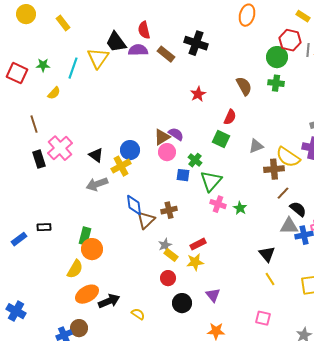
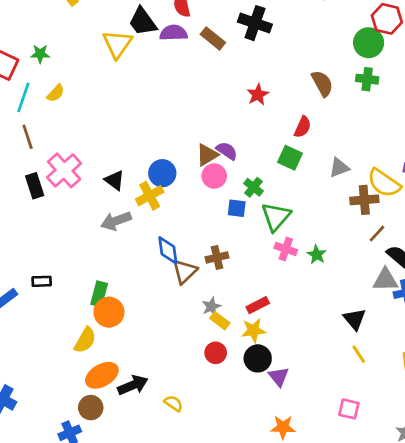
cyan line: (73, 68) -> (23, 97), moved
black circle: (182, 303) -> (258, 358), moved
brown circle: (79, 328) -> (91, 408), moved

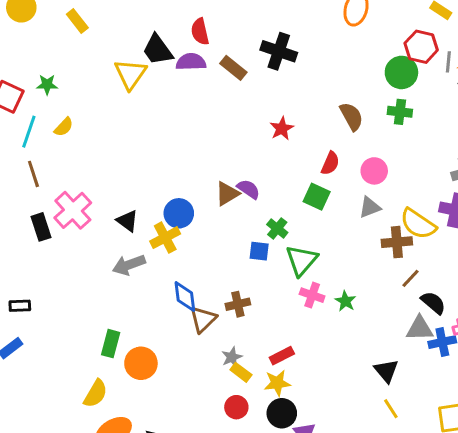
pink circle: (214, 176) -> (374, 171), moved
black rectangle: (42, 281) -> (20, 306), moved
orange circle: (109, 312) -> (141, 363), moved

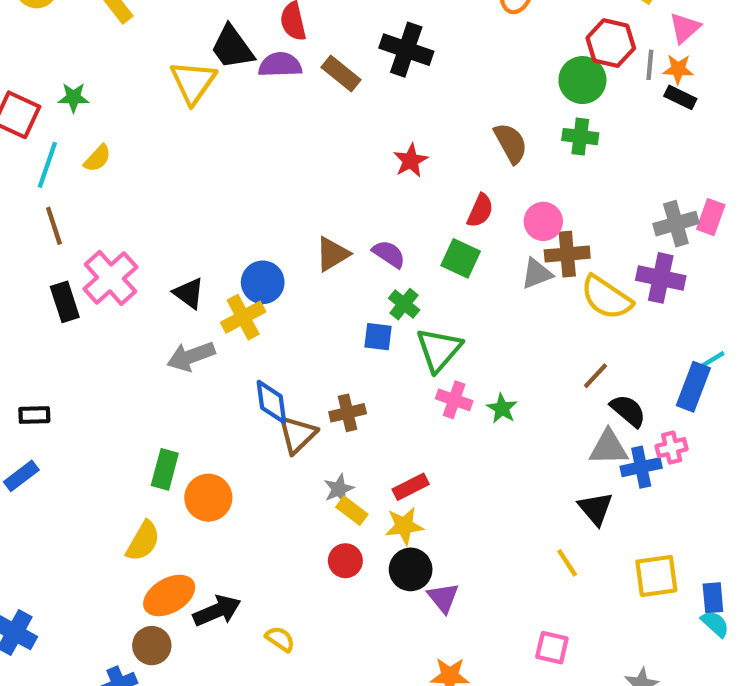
purple semicircle: (248, 189) -> (389, 254), moved
brown cross: (397, 242) -> (567, 254), moved
black triangle: (386, 371) -> (595, 509), moved

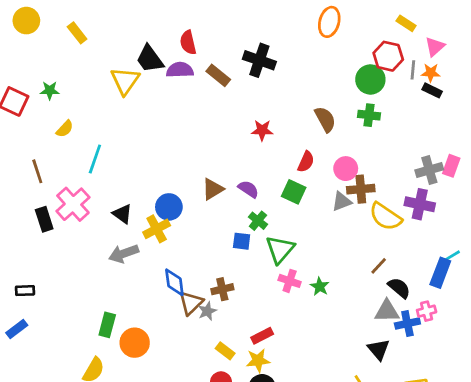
red star: (411, 161) -> (262, 130), turned 30
cyan line: (47, 165) -> (95, 159), moved
gray star: (339, 489) -> (207, 311), moved

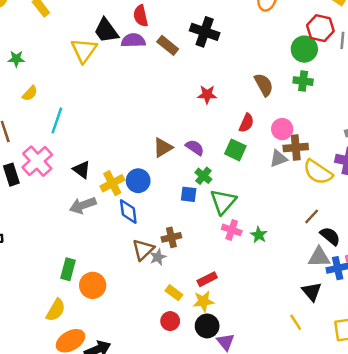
blue circle: (169, 207) -> (138, 181), moved
blue diamond: (174, 282) -> (128, 211), moved

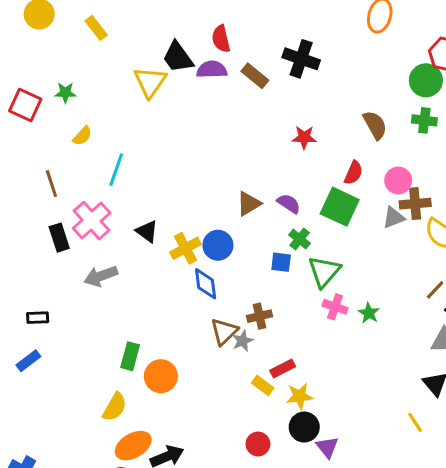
green square: (235, 150) -> (340, 207), size x1.4
gray arrow: (83, 205) -> (101, 276), moved
red rectangle: (207, 279) -> (283, 368), moved
red circle: (170, 321) -> (258, 444), moved

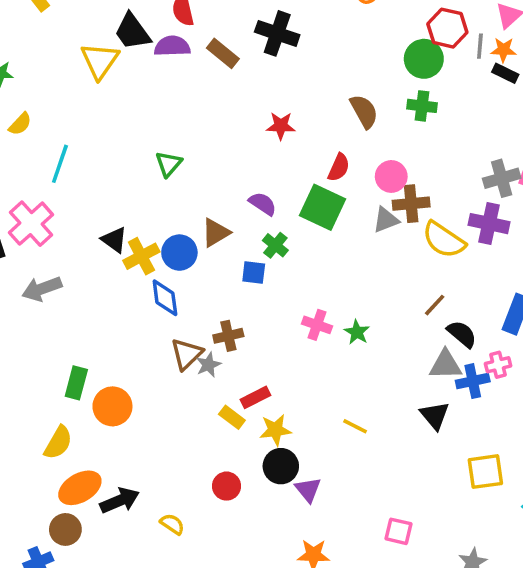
brown triangle: (249, 204) -> (216, 233), moved
black triangle: (147, 231) -> (114, 240), moved
green triangle: (324, 271) -> (169, 164), moved, size x0.7
yellow line: (415, 422) -> (355, 426), moved, turned -30

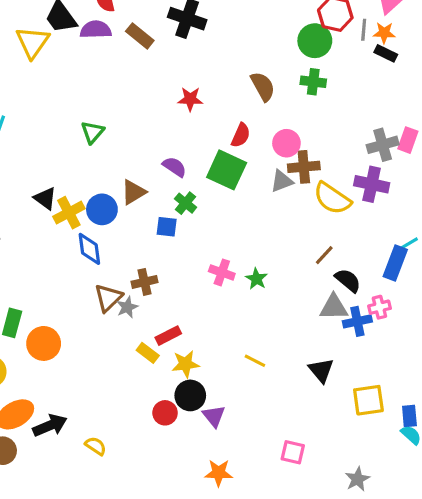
black triangle: (435, 415) -> (321, 370), moved
red circle: (227, 486) -> (165, 413), moved

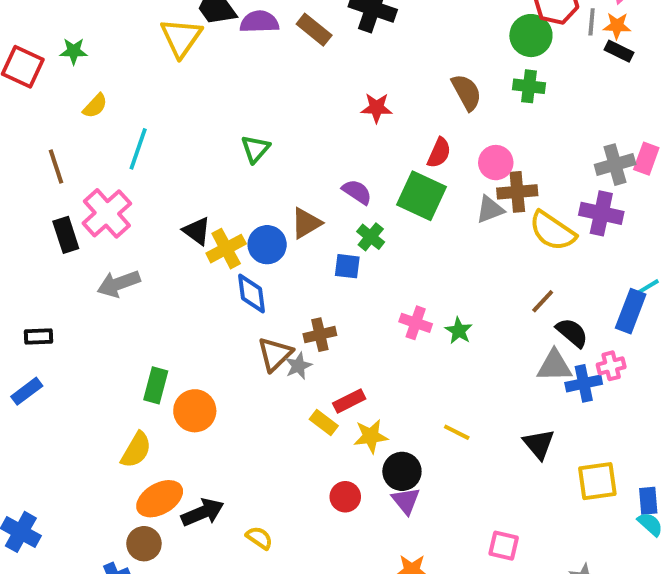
black circle: (190, 395) -> (402, 471), moved

